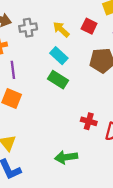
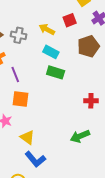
red square: (89, 26) -> (70, 20), turned -32
gray cross: (28, 28) -> (19, 35), turned 35

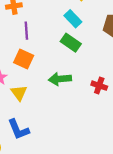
green arrow: (80, 136) -> (60, 79), moved
yellow triangle: (27, 137) -> (19, 93), moved

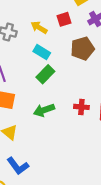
green rectangle: (71, 43) -> (45, 74), turned -66

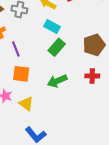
brown pentagon: (82, 49) -> (94, 45), moved

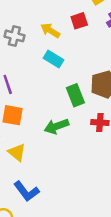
green rectangle: (57, 47) -> (75, 95), moved, turned -66

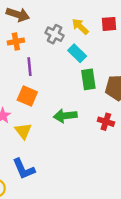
gray cross: (14, 36) -> (55, 34), moved
green rectangle: (75, 95) -> (88, 79), moved

